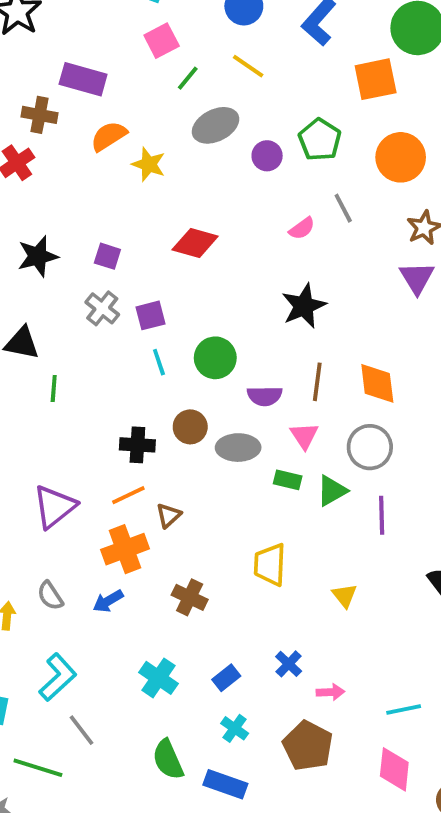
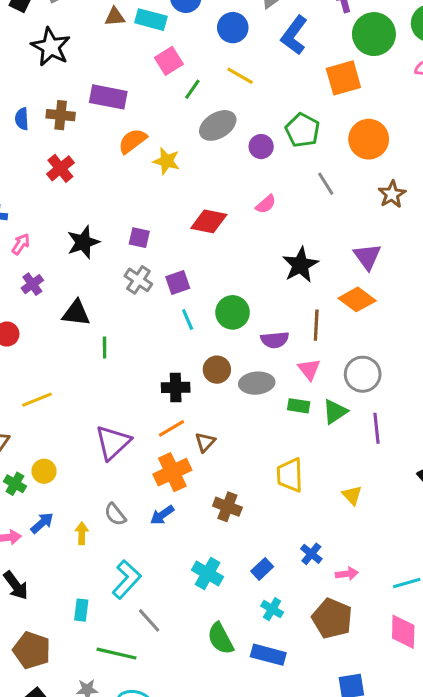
brown cross: (40, 115) -> (61, 115), moved
pink semicircle: (302, 228) -> (266, 204), moved
purple triangle: (417, 278) -> (367, 257), moved
orange diamond: (377, 383) -> (357, 299), moved, turned -42

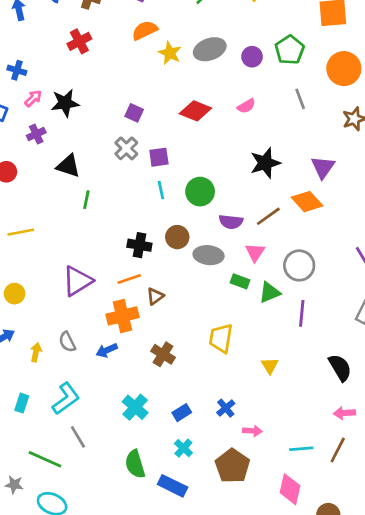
gray ellipse: (218, 125) -> (210, 49), moved
black star: (83, 242) -> (65, 103), moved
brown line: (316, 325) -> (268, 216), turned 40
cyan rectangle: (81, 610) -> (22, 403), moved

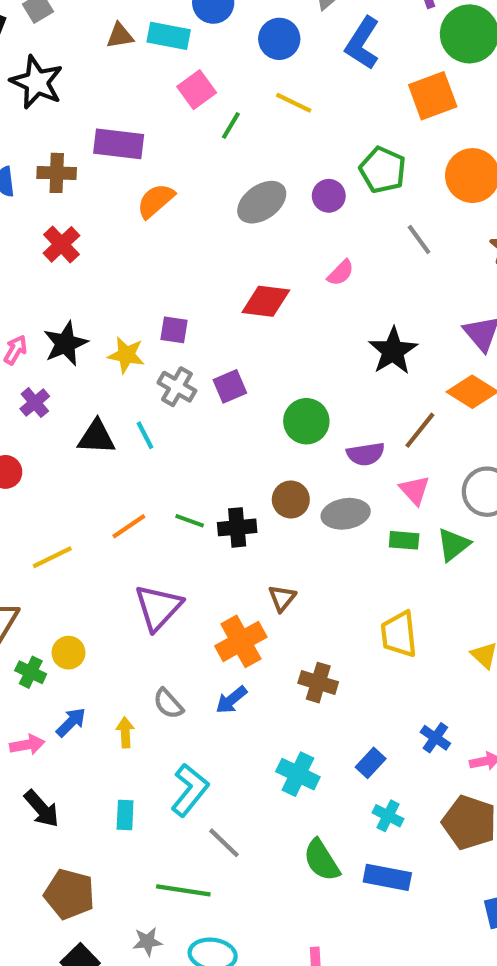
yellow star: (170, 53) -> (126, 355), moved
cyan line: (161, 190) -> (145, 435), moved
green line: (86, 200) -> (190, 521), moved, turned -66
orange line: (129, 279) -> (129, 526), moved

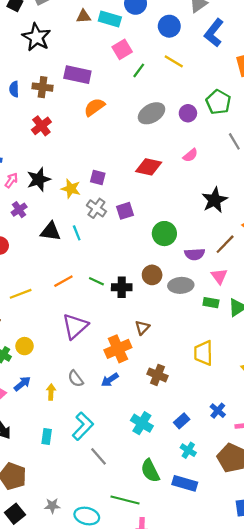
green line: (183, 890) -> (125, 500), moved

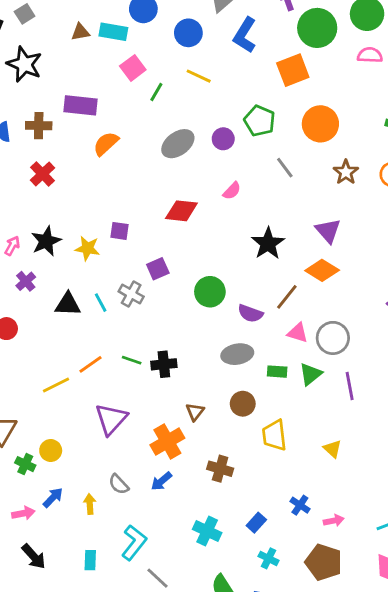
gray cross: (96, 208) -> (131, 294), moved
purple semicircle: (195, 254) -> (250, 313), turned 30
brown circle: (152, 275) -> (243, 404), moved
pink triangle: (219, 276) -> (298, 333), moved, turned -30
yellow line: (21, 294) -> (56, 385), moved

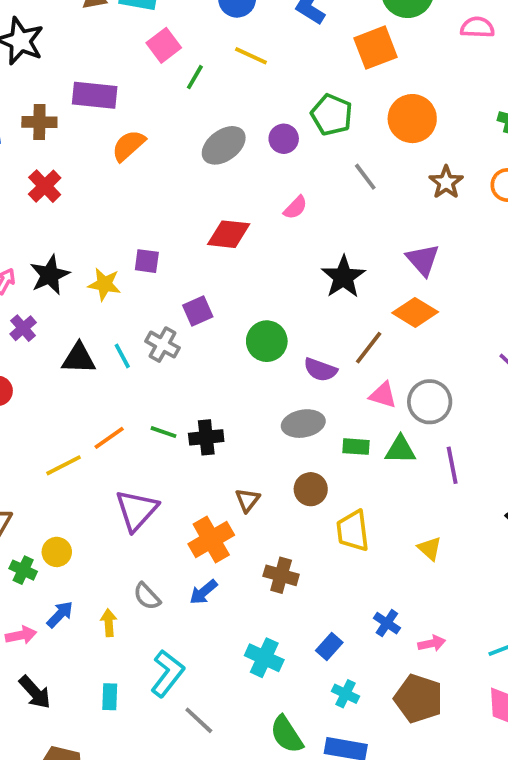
green triangle: (311, 374) -> (400, 450), turned 40

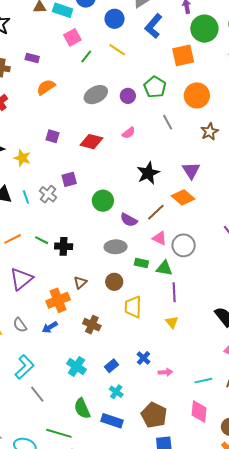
purple rectangle: (95, 95) -> (32, 58), size x0.6
purple square: (147, 261) -> (52, 136), moved
purple line: (452, 465) -> (174, 292), moved
brown pentagon: (419, 699) -> (154, 415), moved

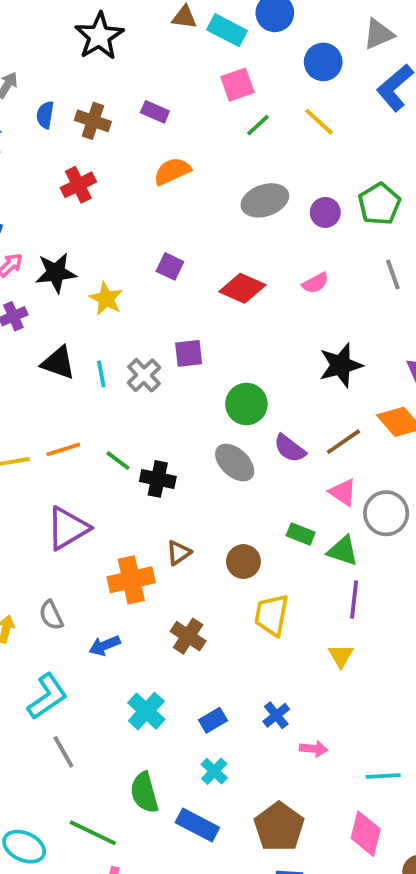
gray ellipse: (116, 247) -> (235, 463), moved, turned 35
blue arrow: (50, 327) -> (105, 646), moved

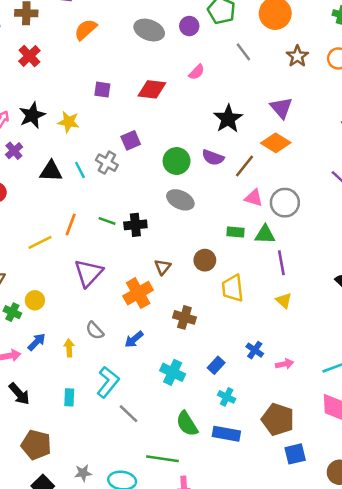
gray ellipse: (265, 200) -> (149, 30), turned 56
purple semicircle: (290, 448) -> (213, 158), moved
orange line: (63, 449) -> (71, 224), turned -35

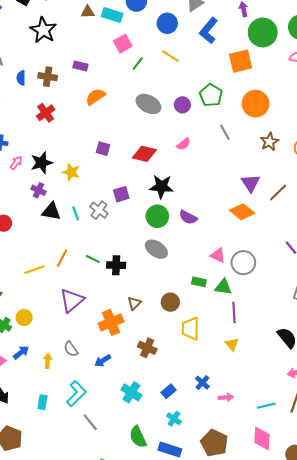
black star: (228, 119) -> (161, 187), moved, turned 30
purple cross: (14, 151) -> (38, 190), moved, turned -32
brown line: (245, 166) -> (278, 193), moved

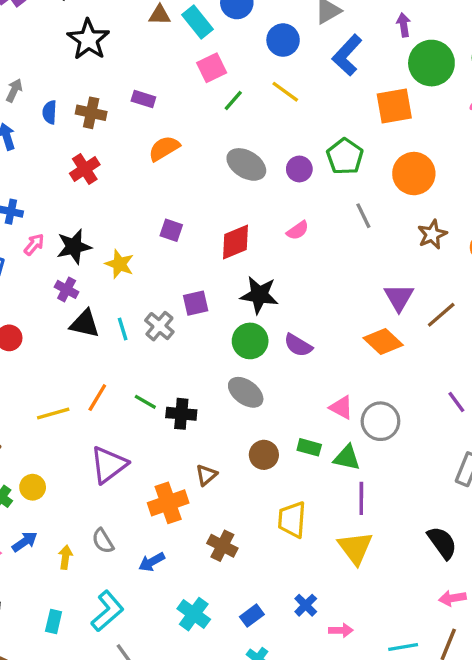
cyan rectangle: (112, 15) -> (198, 22), turned 30
red diamond: (144, 154) -> (235, 242), turned -40
brown circle: (170, 302) -> (264, 455), moved
yellow triangle: (232, 344) -> (355, 548), size x1.6

